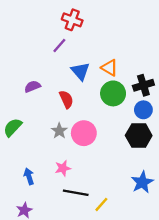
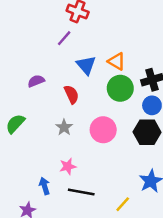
pink circle: (84, 133) -> (103, 130), moved
blue arrow: (29, 176) -> (45, 186), moved
yellow line: (101, 204) -> (123, 204), moved

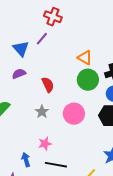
blue triangle: (86, 65) -> (21, 49), moved

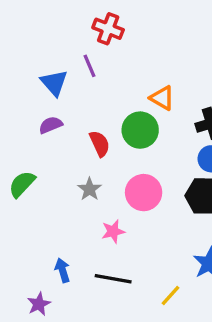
purple line: (42, 39) -> (89, 66), turned -64
green circle: (88, 80) -> (140, 130), moved
pink star: (45, 144) -> (113, 231), moved

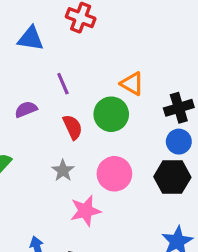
purple line: (89, 66) -> (63, 84), moved
blue triangle: (54, 83) -> (31, 39), moved, turned -40
pink star: (113, 231) -> (85, 211), size x1.4

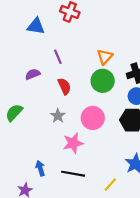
orange triangle: (132, 84) -> (105, 57), turned 42
green circle: (111, 114) -> (103, 81), moved

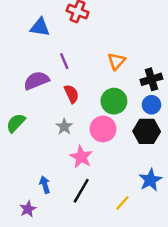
purple semicircle: (33, 74) -> (36, 81), size x1.5
green circle: (103, 81) -> (114, 101), moved
pink star: (73, 143) -> (81, 157), turned -30
black line: (73, 174) -> (81, 191), turned -70

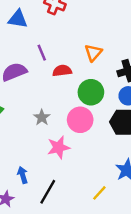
red semicircle: (72, 94) -> (62, 71), moved, turned -72
pink star: (81, 157) -> (59, 147), turned 30
black line: (81, 191) -> (48, 192), moved

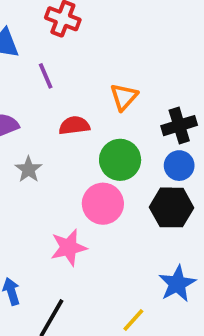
purple line: (42, 53) -> (46, 76), moved
gray star: (42, 117) -> (29, 169), moved

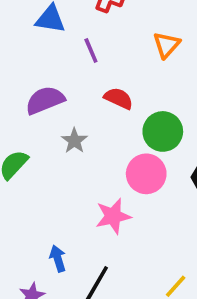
orange triangle: (124, 97) -> (166, 45), moved
red semicircle: (74, 126) -> (119, 98), turned 32

